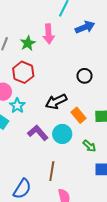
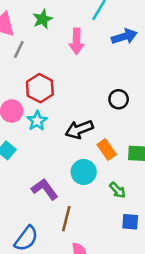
green star: (28, 43) -> (43, 19), moved
cyan star: (17, 106) -> (37, 121), moved
purple L-shape: (38, 133) -> (45, 189), moved

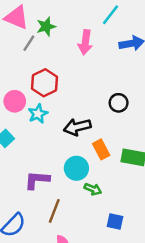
green star: (43, 19) -> (46, 27), moved
purple L-shape: (45, 189) -> (37, 180), turned -56
green arrow: (117, 190) -> (93, 189), moved, turned -30

